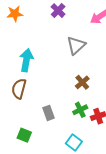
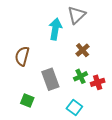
cyan arrow: (26, 60) -> (55, 29), moved
gray rectangle: (49, 113) -> (50, 79), size x1.5

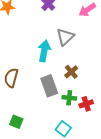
green cross: (81, 76) -> (69, 98), turned 32
gray rectangle: (50, 79) -> (49, 86), moved

